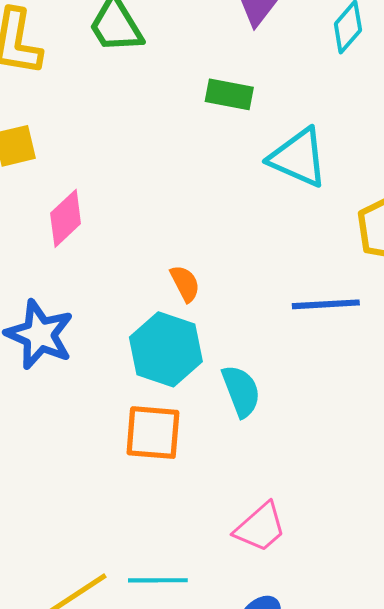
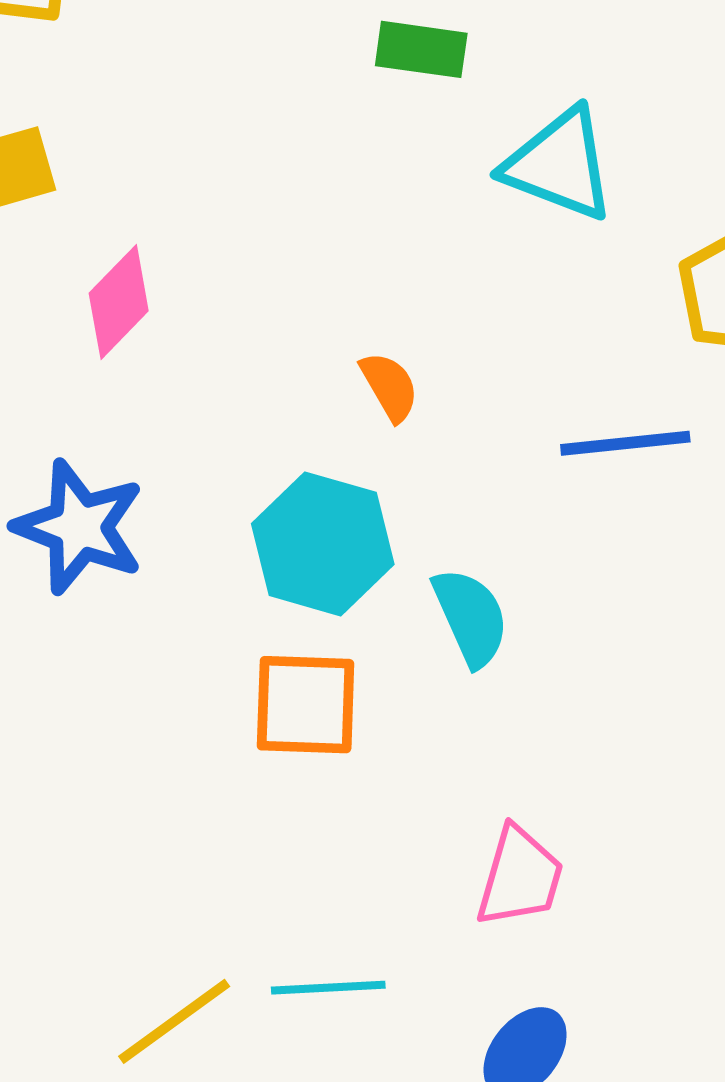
orange semicircle: (185, 283) -> (389, 387), moved
pink trapezoid: (260, 527) -> (520, 877), turned -30

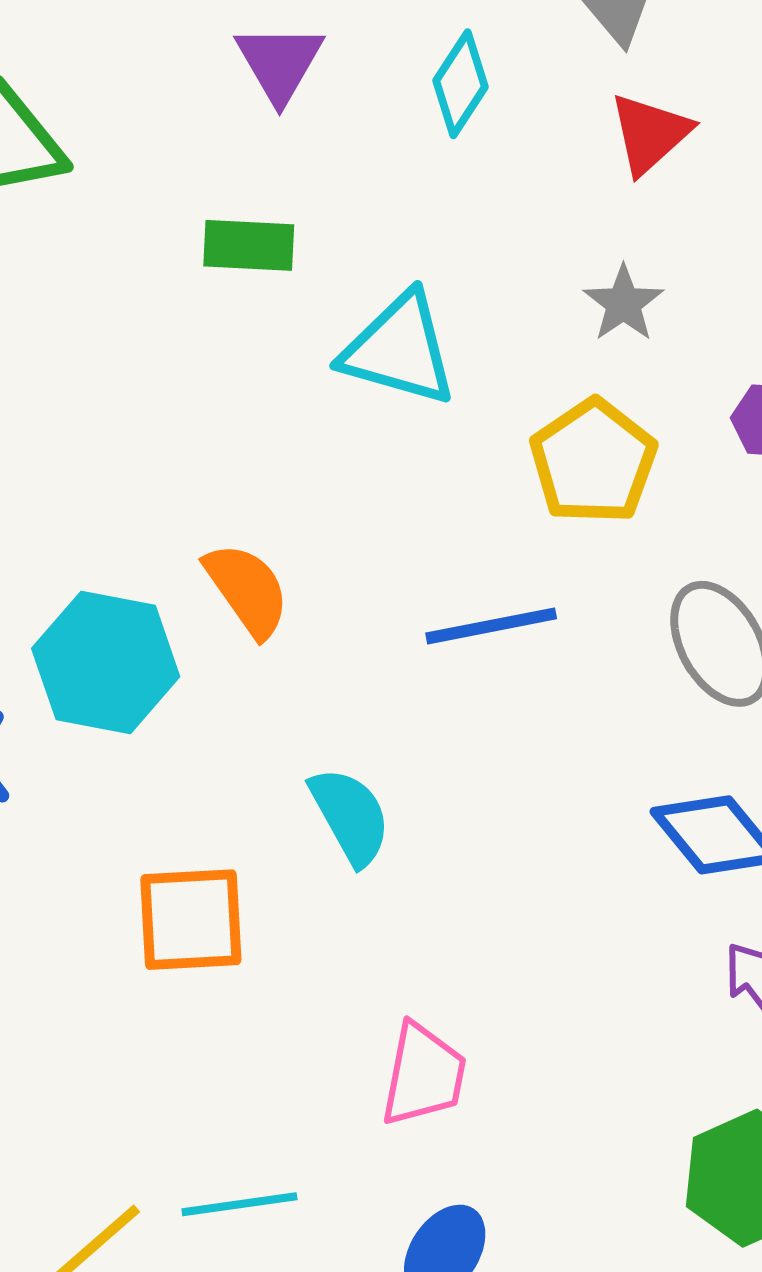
orange semicircle: (389, 387) -> (247, 590), size x1.4
cyan hexagon: (323, 544) -> (106, 663), moved

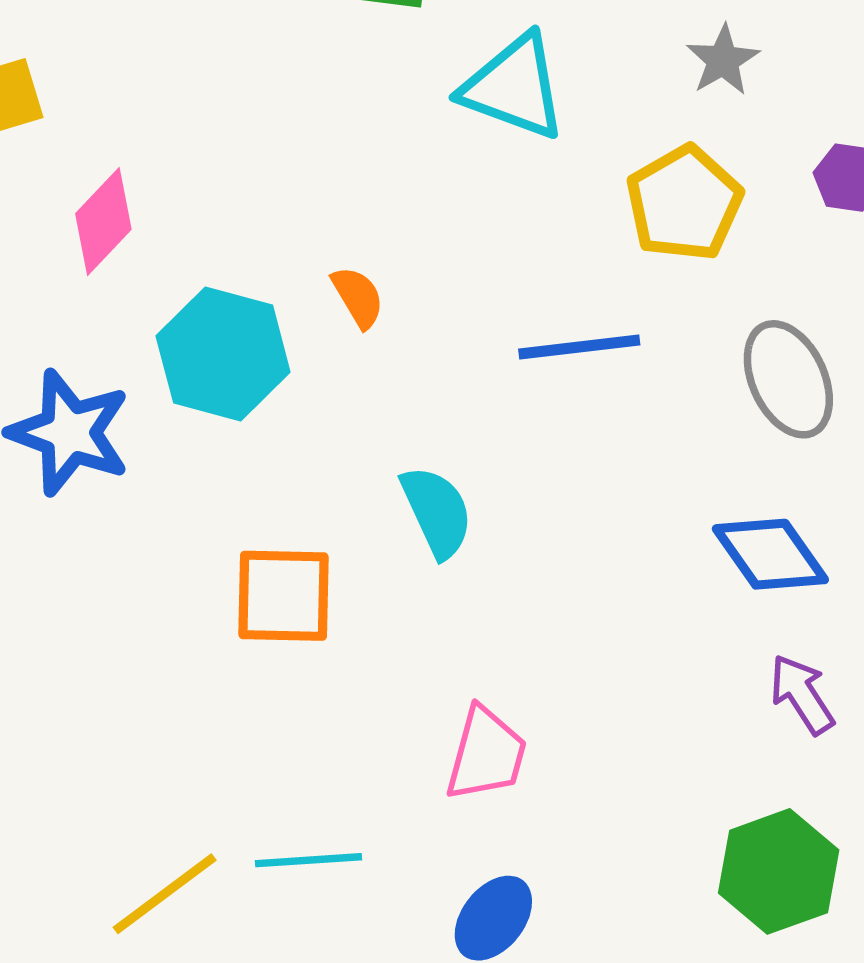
orange semicircle: (247, 590) -> (358, 297), size x0.7

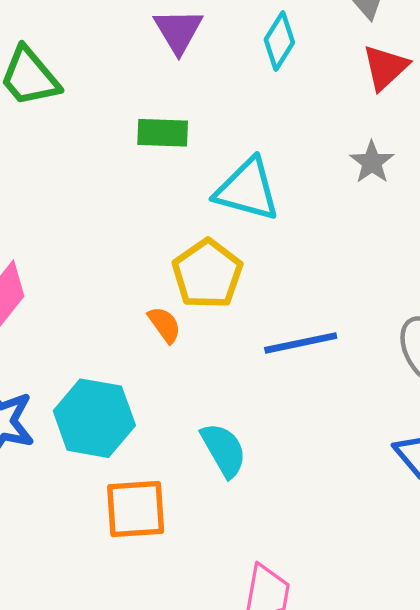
yellow pentagon: (684, 203) -> (207, 274), moved
cyan hexagon: (223, 354) -> (94, 418), moved

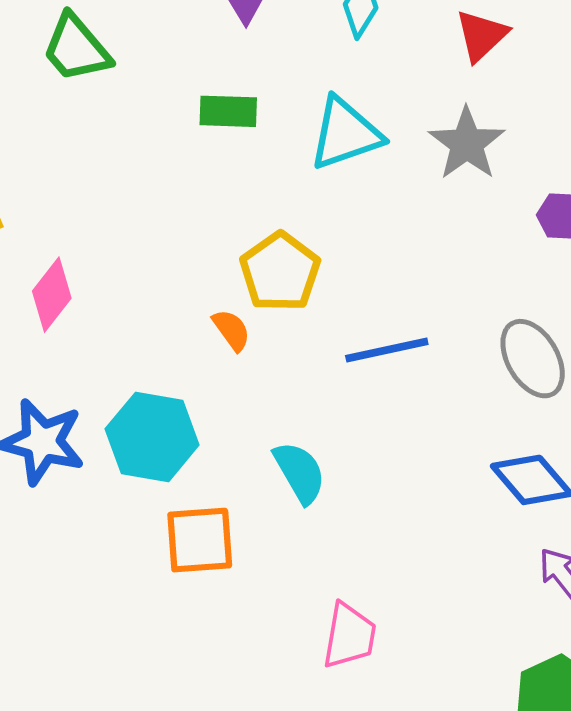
gray star: (372, 162) -> (467, 144), size x1.5
cyan triangle: (247, 190) -> (345, 134), moved, turned -34

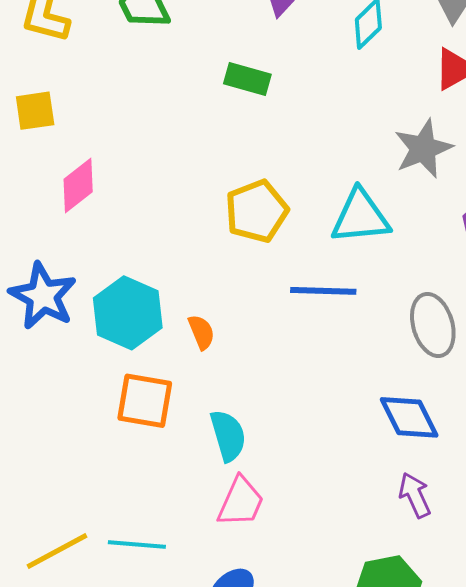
cyan triangle: (345, 134) -> (360, 217), moved
orange semicircle: (231, 330) -> (201, 332), moved
cyan semicircle: (300, 472) -> (228, 436), moved

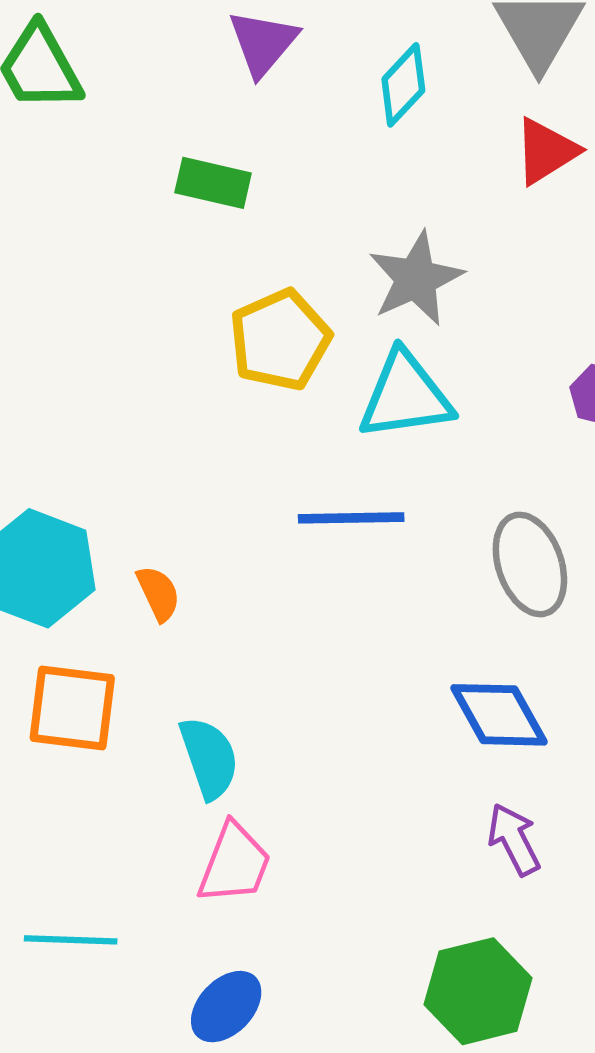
gray star: (423, 149) -> (416, 279), moved
yellow pentagon: (257, 211) -> (280, 340), moved

